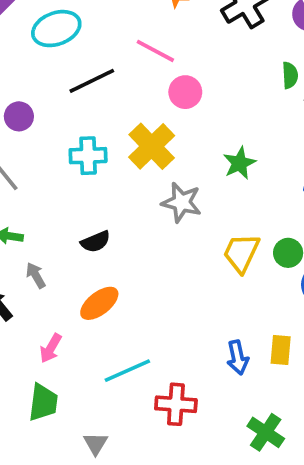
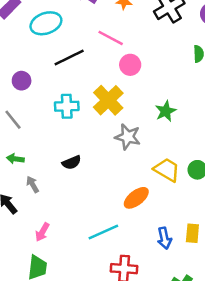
yellow trapezoid: (241, 253) -> (167, 170), turned 96
orange ellipse: (99, 303) -> (136, 198), moved
cyan line: (127, 371) -> (103, 232), moved

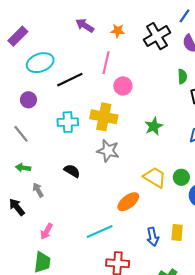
cyan ellipse: (46, 23) -> (40, 63), moved
pink line: (111, 38) -> (106, 63), turned 75
yellow cross: (108, 100) -> (104, 117), turned -35
gray star: (128, 137) -> (108, 151), moved
black semicircle: (72, 162) -> (72, 171), turned -126

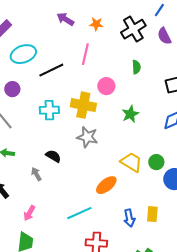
green semicircle: (182, 76) -> (136, 67), moved
pink circle: (123, 86) -> (106, 86), moved
gray arrow: (38, 190) -> (36, 174), moved

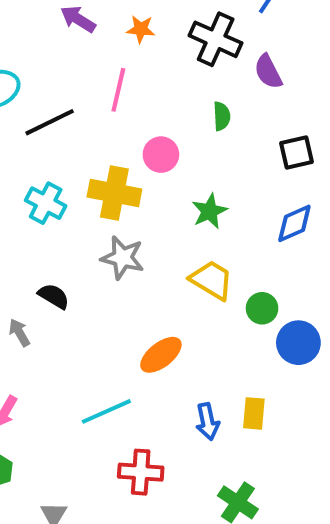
black cross: (133, 29) -> (216, 39), turned -35
purple semicircle: (164, 36) -> (268, 72), moved
cyan cross: (49, 110) -> (46, 203), turned 30
yellow trapezoid: (131, 162) -> (211, 280), moved

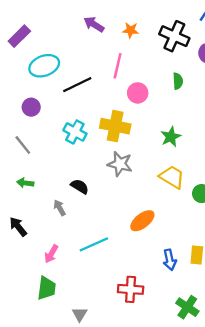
pink circle: (161, 155) -> (138, 93), moved
cyan line: (106, 411) -> (94, 244), moved

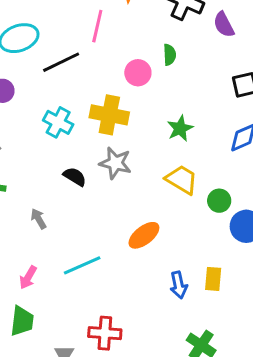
pink line: (118, 66) -> (97, 26), moved
green semicircle: (178, 81) -> (170, 55), moved
black semicircle: (80, 186) -> (75, 177), moved
red cross: (131, 289) -> (105, 333), moved

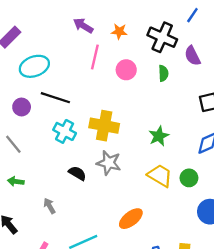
green semicircle: (170, 55) -> (163, 73), moved
black line: (61, 62) -> (55, 98), moved, turned 44
pink circle: (138, 73) -> (126, 70), moved
green circle: (219, 201) -> (189, 178), moved

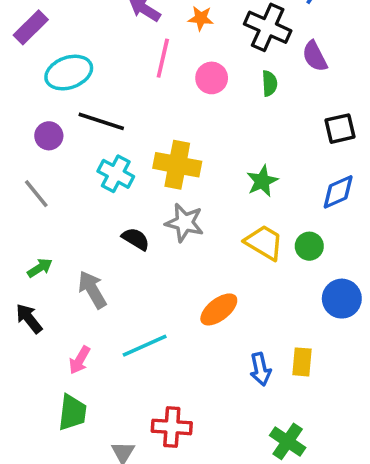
green arrow: (16, 181) -> (40, 268), moved, turned 140
gray arrow: (49, 206) -> (92, 290), size x1.5

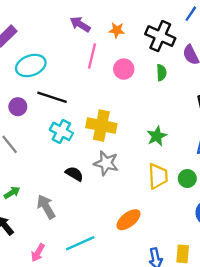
yellow trapezoid: (264, 243) -> (158, 176), turned 56

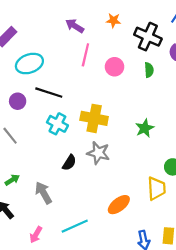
orange star: (117, 30) -> (113, 20), moved
black semicircle: (74, 174) -> (69, 163), turned 91
yellow trapezoid: (158, 176) -> (157, 188), moved

